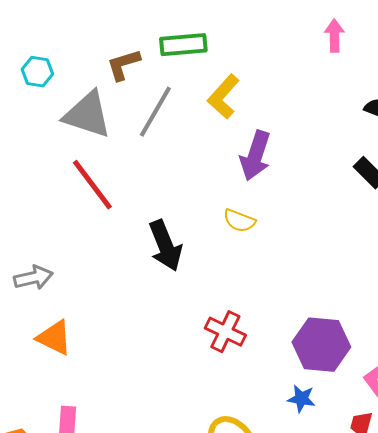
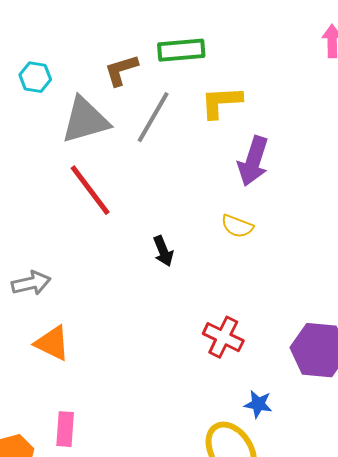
yellow L-shape: (223, 97) -> (221, 102), turned 45
gray triangle: (87, 115) -> (85, 120), turned -34
black arrow: (165, 246) -> (163, 251), size x0.6
blue star: (301, 399) -> (258, 404), moved

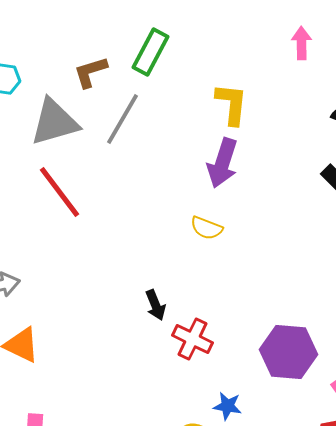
green rectangle: (181, 50) -> (150, 52), turned -57
yellow L-shape: (221, 102) -> (232, 104), moved, turned 99
black arrow: (163, 251) -> (156, 305), moved

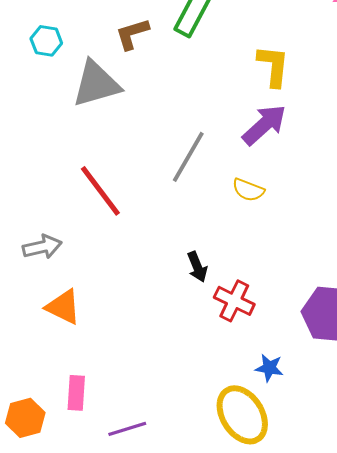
gray line: (122, 119) -> (188, 157), moved
purple arrow: (222, 163) -> (264, 125), turned -150
red line: (60, 192) -> (100, 191), moved

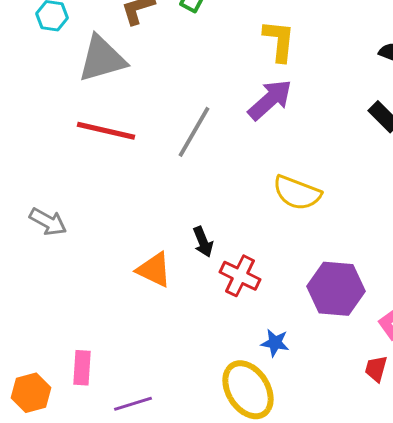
yellow semicircle: (248, 190) -> (297, 193), moved, size x1.5
red line: (100, 191) -> (106, 131), moved, turned -40
gray arrow: (42, 247) -> (48, 222), turned 42
orange triangle: (63, 307) -> (154, 270), moved

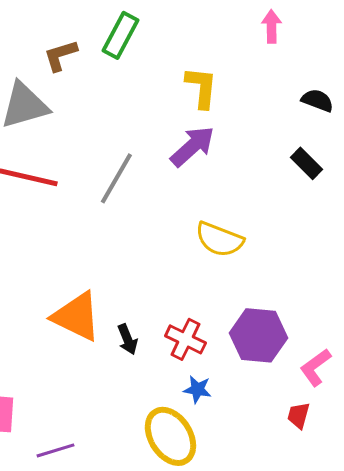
black arrow: (203, 242) -> (127, 339), moved
orange triangle: (154, 270) -> (76, 316), size x1.4
red cross: (240, 276) -> (185, 339), moved

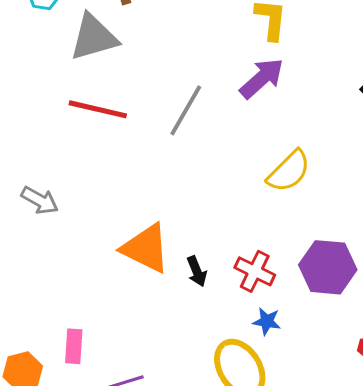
yellow semicircle: (219, 239) -> (289, 171), turned -66

